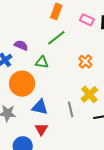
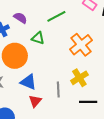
orange cross: (85, 62) -> (81, 45), size x1.6
red triangle: (41, 129) -> (35, 101), moved

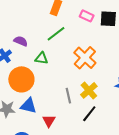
blue triangle: (28, 82) -> (28, 106), moved
gray line: (58, 89) -> (68, 96), moved
black line: (88, 102) -> (89, 114), moved, turned -42

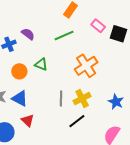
green triangle: (41, 58) -> (41, 64), moved
orange circle: (21, 79) -> (19, 71), size x0.6
red triangle: (49, 121) -> (28, 120), moved, turned -32

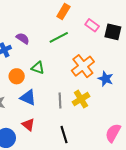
blue triangle: (20, 99) -> (28, 98), moved
blue star: (116, 102) -> (106, 79), moved
black line: (77, 121) -> (64, 135), moved, turned -66

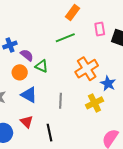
pink rectangle: (92, 25) -> (100, 29), turned 40
purple semicircle: (23, 38) -> (27, 55), moved
yellow cross: (81, 99) -> (94, 103), moved
black line: (64, 135) -> (49, 133), moved

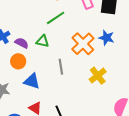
green triangle: (42, 66) -> (43, 41), moved
blue star: (108, 83) -> (106, 38), moved
gray line: (60, 101) -> (61, 67), moved

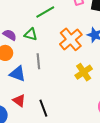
gray line: (61, 67) -> (38, 61), moved

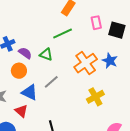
gray line: (38, 61) -> (51, 82), turned 49
red triangle: (19, 101) -> (21, 111), moved

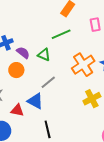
blue triangle: (30, 92) -> (35, 101), moved
red triangle: (21, 111) -> (17, 110), turned -32

